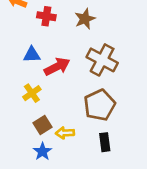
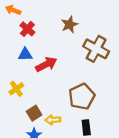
red cross: (46, 16) -> (27, 29), moved, turned 32
brown cross: (102, 60) -> (96, 49), moved
yellow cross: (32, 93) -> (16, 89), moved

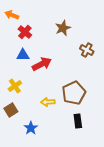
brown cross: (96, 49) -> (87, 50), size x0.6
brown square: (34, 113) -> (11, 110), moved
yellow arrow: (53, 120) -> (48, 102), moved

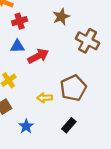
red cross: (25, 32) -> (20, 21), turned 32
brown cross: (87, 50) -> (87, 41), size x1.5
black rectangle: (78, 121) -> (69, 125), moved, turned 48

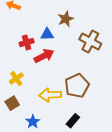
red cross: (20, 21) -> (27, 42), moved
blue triangle: (17, 46) -> (47, 34), moved
yellow arrow: (45, 98) -> (50, 95), size x1.5

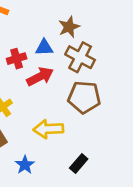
brown cross: (90, 41) -> (80, 57), moved
brown pentagon: (77, 86) -> (84, 97), moved, turned 30

